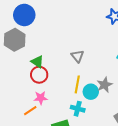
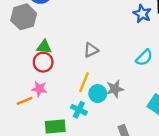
gray triangle: (77, 56) -> (91, 50), turned 32
green triangle: (37, 62) -> (44, 47), turned -40

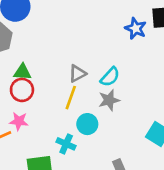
cyan semicircle: (144, 58) -> (110, 77), moved
yellow line: (84, 82) -> (71, 98), moved
gray star: (115, 89) -> (109, 100), moved

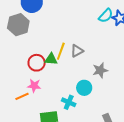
green triangle: (22, 72) -> (51, 59), moved
cyan semicircle: (110, 77) -> (106, 16), moved
yellow line: (71, 98) -> (61, 51), moved

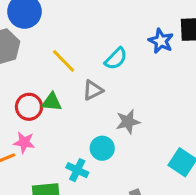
cyan semicircle: (106, 16) -> (116, 59), moved
yellow line: (61, 51) -> (64, 61), moved, turned -66

